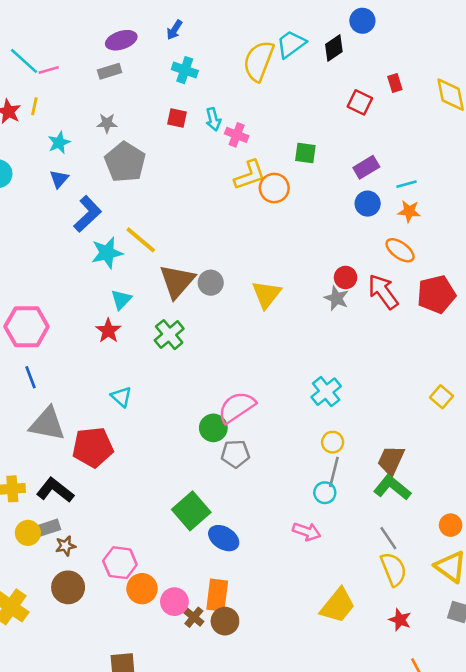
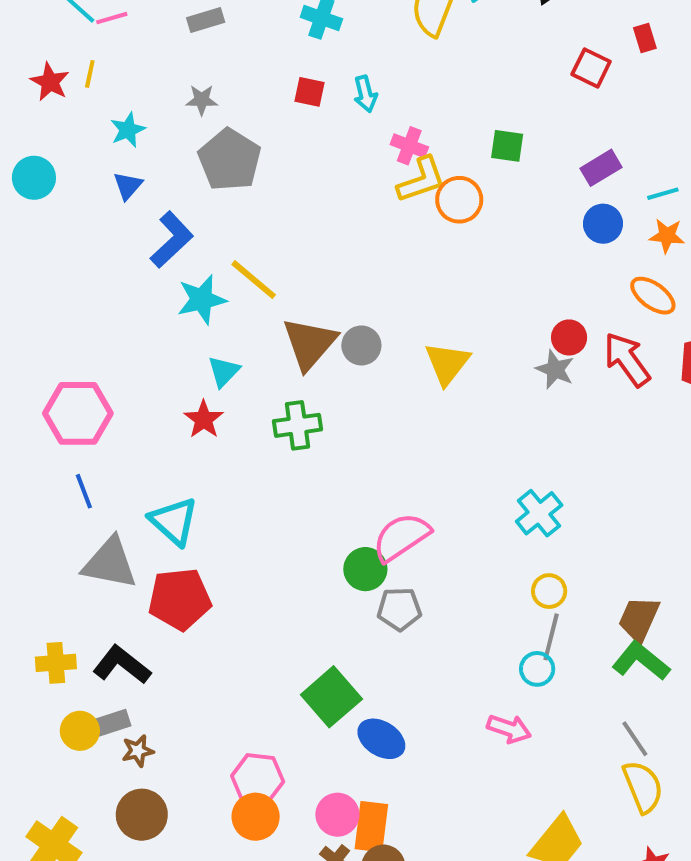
pink cross: (237, 135) -> (409, 146), moved
green cross: (169, 335) -> (298, 425), turned 32
cyan triangle: (121, 397) -> (174, 521), moved, size x1.5
pink hexagon: (120, 563) -> (258, 779), moved
pink circle: (174, 602) -> (337, 815), moved

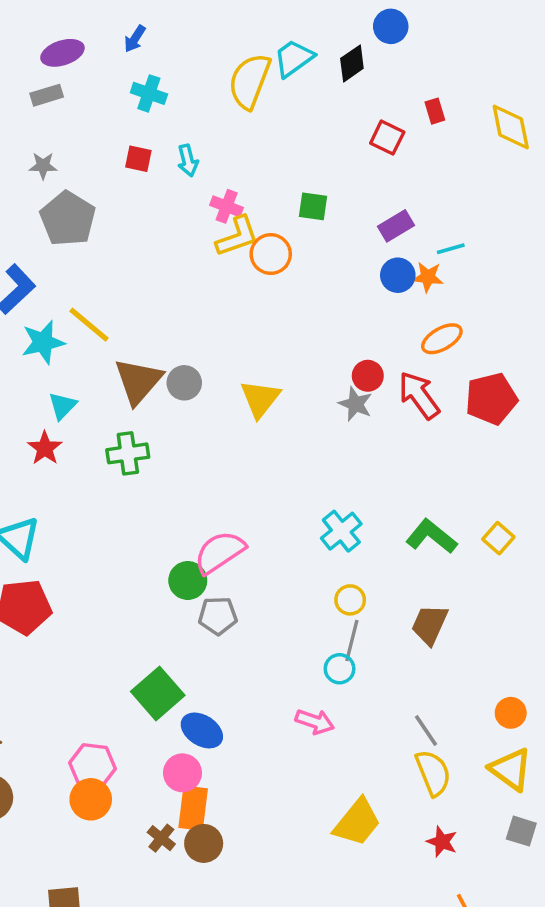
orange star: (667, 236) -> (428, 277), moved
orange ellipse: (653, 296) -> (442, 339), turned -66
green L-shape: (641, 661) -> (431, 536), moved
pink circle: (337, 815) -> (182, 773), moved

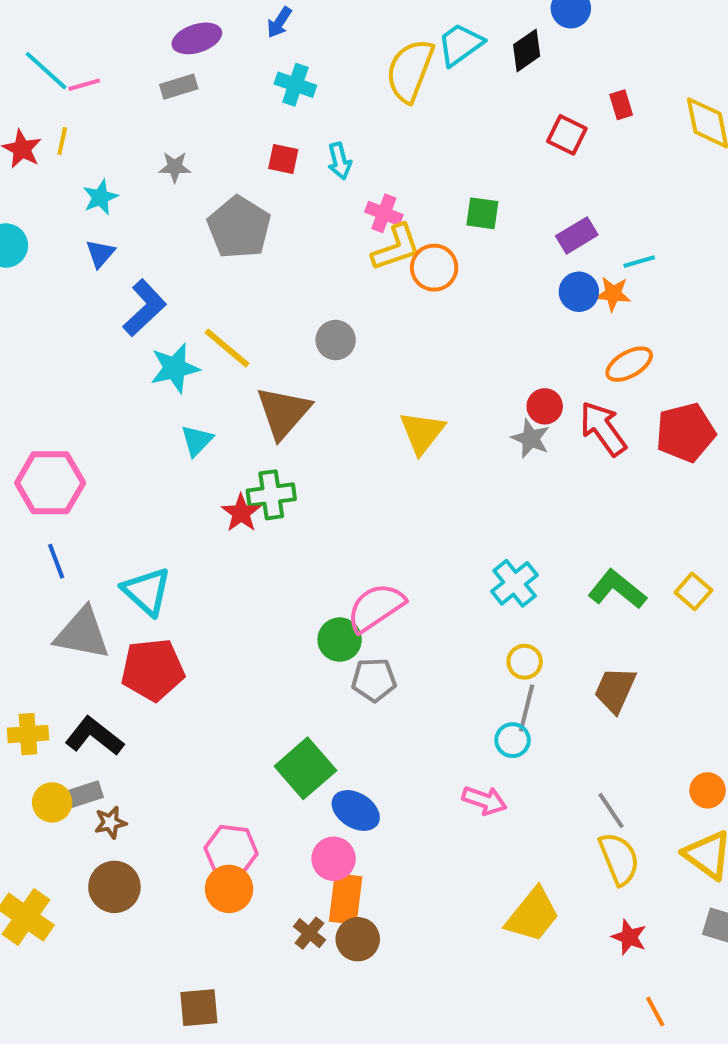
gray pentagon: (68, 219) -> (239, 227), moved
gray circle: (184, 383) -> (336, 340), moved
red star: (45, 448) -> (241, 513), moved

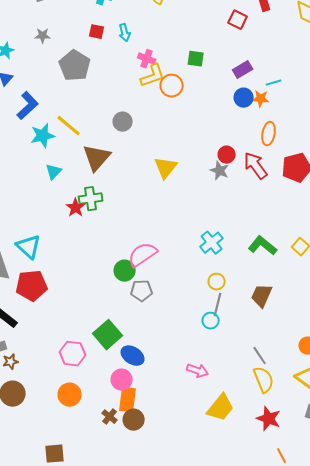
orange ellipse: (629, 364) -> (269, 134), turned -50
pink arrow: (484, 800) -> (198, 371), moved
pink hexagon: (231, 851) -> (73, 354), moved
red star: (629, 937) -> (269, 419), size x1.4

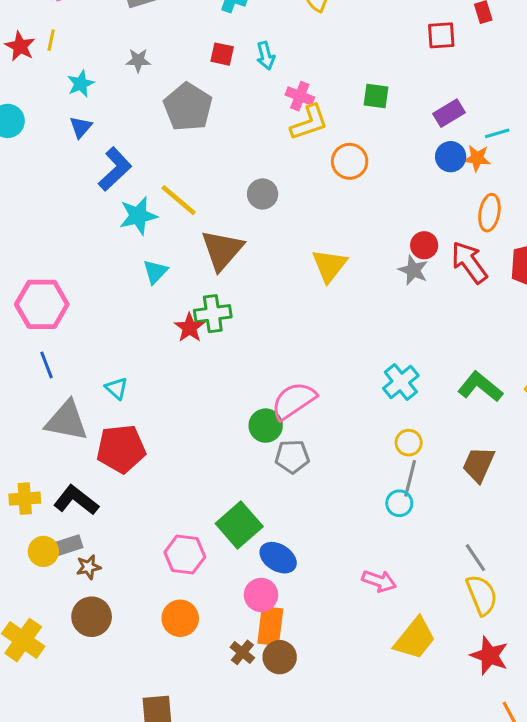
red square: (238, 20) -> (441, 35), turned -30
orange circle: (172, 86) -> (350, 161), moved
cyan triangle: (29, 247) -> (116, 388), size x0.6

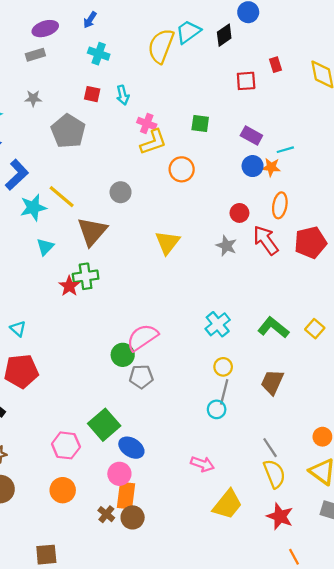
purple rectangle: (449, 113) -> (251, 135), turned 60
red circle: (424, 245) -> (239, 213), moved

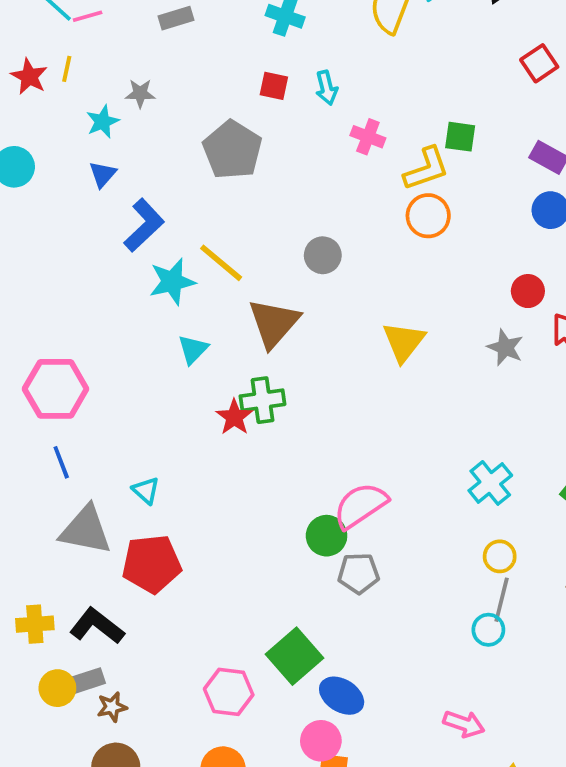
red square: (246, 81) -> (539, 63), turned -30
gray star: (33, 98) -> (140, 93), moved
yellow L-shape: (153, 142) -> (426, 169), moved

